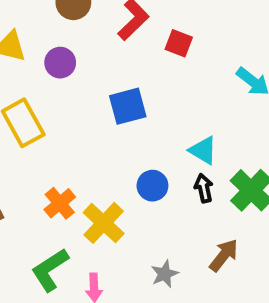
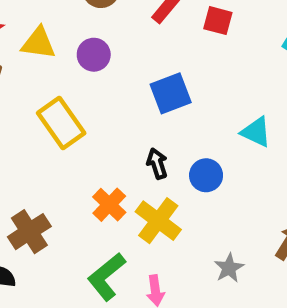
black arrow: (204, 188) -> (157, 164), moved

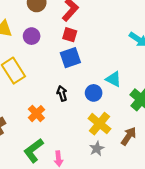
red square: (218, 21) -> (70, 35), moved
blue circle: (206, 175) -> (94, 93), moved
yellow cross: (158, 221) -> (99, 124), moved

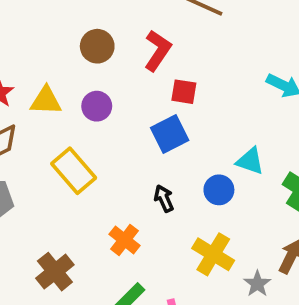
red square: (70, 35) -> (184, 92), moved
yellow cross: (99, 124) -> (213, 254), moved
gray star: (97, 149) -> (257, 284), moved

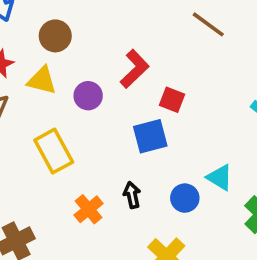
brown circle: (97, 46) -> (55, 36), moved
red L-shape: (158, 50) -> (135, 69), moved
orange cross: (125, 240) -> (89, 209), moved

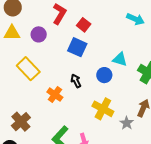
red square: (172, 100) -> (84, 25), turned 32
blue square: (150, 136) -> (77, 47), turned -36

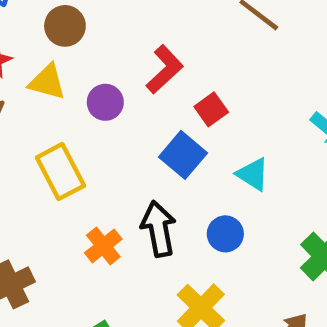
cyan triangle: (120, 59) -> (253, 174), moved
black arrow: (76, 81) -> (159, 229), size x1.6

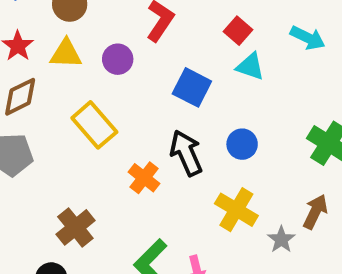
red square: (211, 109) -> (238, 31), moved
cyan triangle: (253, 174) -> (250, 66), moved

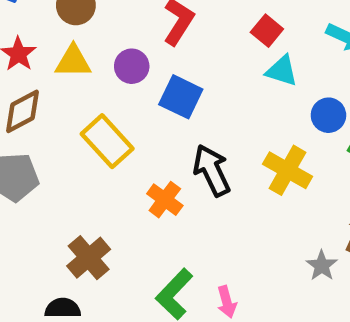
blue square: (192, 87) -> (181, 97), moved
blue circle: (242, 144) -> (328, 115), moved
yellow cross: (236, 210) -> (288, 170), moved

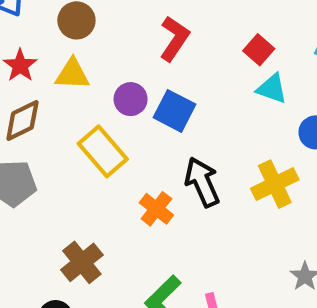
purple circle: (132, 66) -> (131, 99), moved
yellow cross: (288, 170) -> (275, 184), turned 33

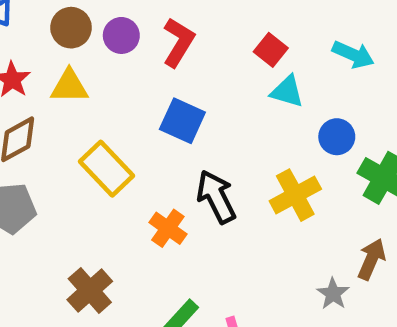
purple circle: (131, 99) -> (121, 35), moved

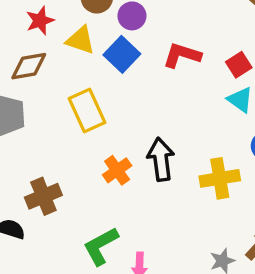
red L-shape: (178, 42) -> (182, 55), moved, turned -123
blue square: (182, 121) -> (122, 54), moved

